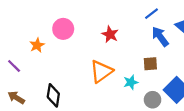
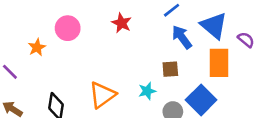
red star: (110, 34) -> (122, 23), moved
orange triangle: (101, 71) -> (102, 95), moved

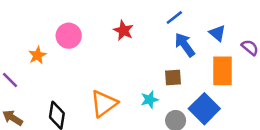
blue triangle: (214, 26) -> (217, 33), size x0.6

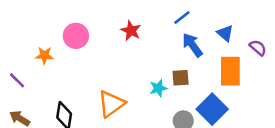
orange star: (37, 55) -> (44, 55), turned 30
cyan star: (150, 100) -> (158, 88), moved

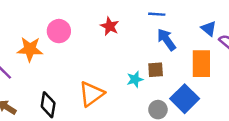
blue line: (182, 17) -> (157, 14), turned 42
blue triangle: (225, 33) -> (209, 29), moved
orange star: (44, 55) -> (30, 49), size x1.5

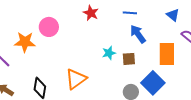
red star: (110, 26) -> (91, 13), moved
blue triangle: (209, 29) -> (173, 15), moved
cyan star: (135, 79) -> (109, 53), moved

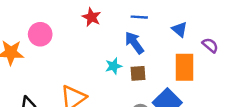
blue triangle: (173, 15) -> (180, 29), moved
blue arrow: (138, 34) -> (134, 43), moved

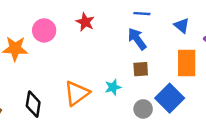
red star: (92, 17) -> (85, 22), moved
cyan star: (114, 66) -> (113, 87), moved

